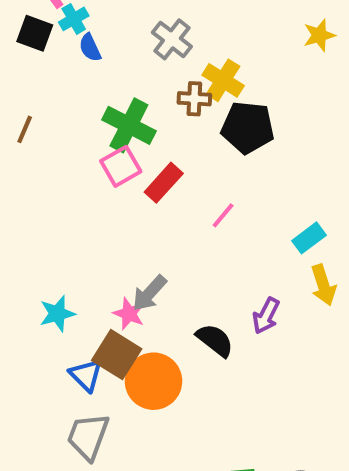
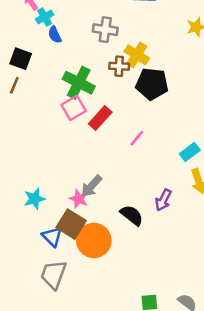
black square: (35, 33) -> (21, 59), moved
gray cross: (172, 39) -> (105, 30), turned -30

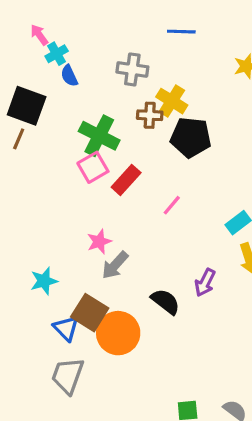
black square: (21, 59) -> (27, 106), size x1.4
pink star: (79, 199) -> (99, 242), moved, turned 30

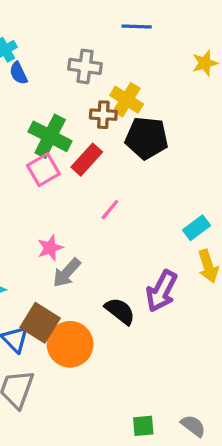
red rectangle: (126, 180) -> (87, 160), moved
pink line: (172, 205) -> (110, 210), moved
purple arrow: (205, 283) -> (162, 291), size x1.4

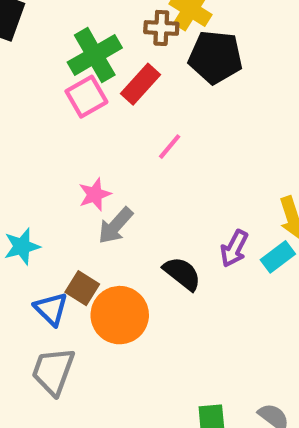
green cross: (50, 136) -> (95, 55), turned 33
cyan rectangle: (196, 228) -> (278, 257), moved
purple arrow: (162, 291) -> (234, 249), size x0.7
brown square: (40, 323) -> (82, 288), size x0.7

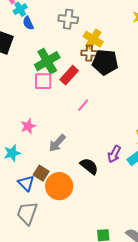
brown cross: (161, 28) -> (89, 53), moved
pink square: (86, 97) -> (43, 81), turned 30
pink star: (95, 194) -> (28, 126), moved

